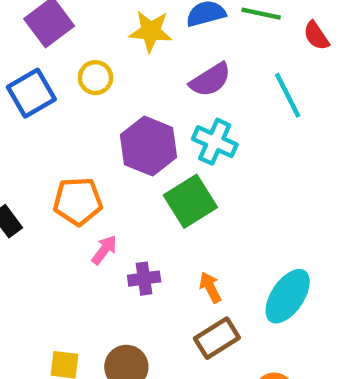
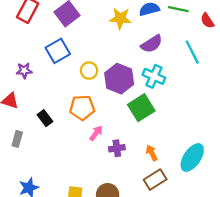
yellow circle: (95, 78) -> (89, 71), moved

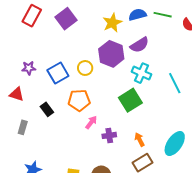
yellow star: (120, 18) -> (112, 23), turned -30
blue square: (58, 51) -> (58, 73), moved
cyan line: (192, 52) -> (175, 83), moved
purple hexagon: (119, 79) -> (111, 54), moved

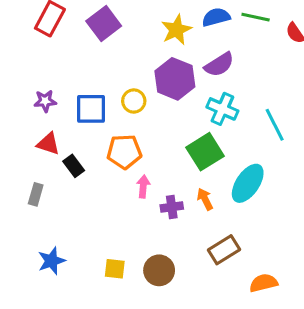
blue square: (58, 73) -> (91, 109), turned 30
red triangle: (17, 94) -> (48, 144), moved
pink arrow: (91, 122) -> (143, 186), turned -32
orange arrow: (139, 139) -> (205, 199), moved
cyan ellipse: (175, 144) -> (248, 183), moved

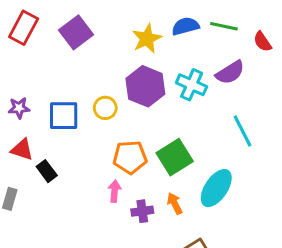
purple semicircle: (219, 65) -> (230, 72), moved
cyan cross: (222, 109) -> (192, 85), moved
orange pentagon: (124, 152) -> (130, 157), moved

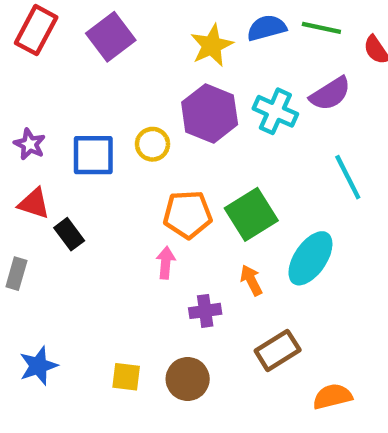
purple star: (19, 108) -> (30, 144), turned 30
purple cross: (142, 211) -> (205, 311), moved

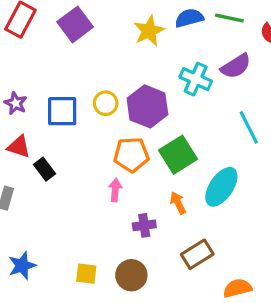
purple hexagon: (210, 113) -> (147, 106), moved

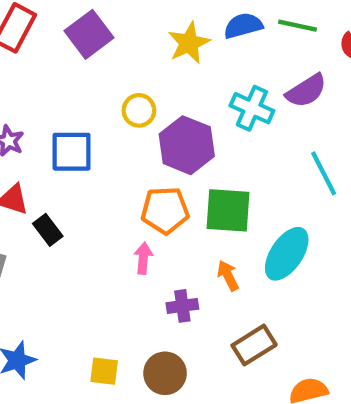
yellow circle: (106, 103) -> (139, 110), moved
green square: (178, 155) -> (228, 210), turned 36

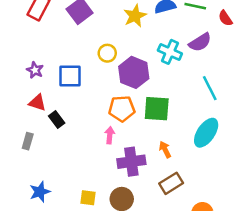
cyan ellipse: (287, 254) -> (206, 133), moved
orange arrow: (228, 276) -> (165, 150), moved
purple cross: (182, 306) -> (131, 162), size x1.6

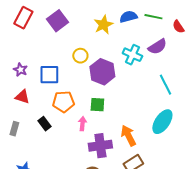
orange pentagon: (122, 109) -> (63, 102), moved
green square: (157, 109) -> (97, 105), moved, size x0.7
black rectangle: (57, 119) -> (44, 124), moved
orange arrow: (165, 150) -> (128, 136), size x1.5

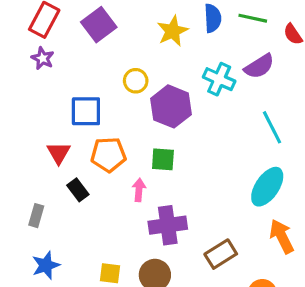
blue semicircle: (128, 17) -> (213, 18), turned 102
purple star: (20, 70) -> (43, 58), moved
red triangle: (22, 97) -> (59, 153), moved, turned 42
gray rectangle: (14, 129) -> (36, 216), moved
orange arrow: (128, 136) -> (282, 236), moved

